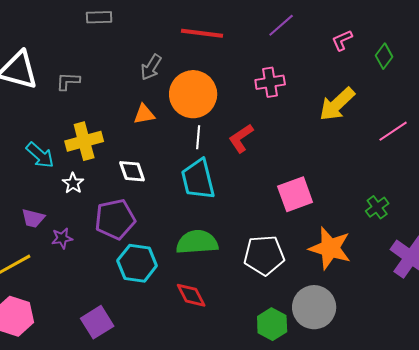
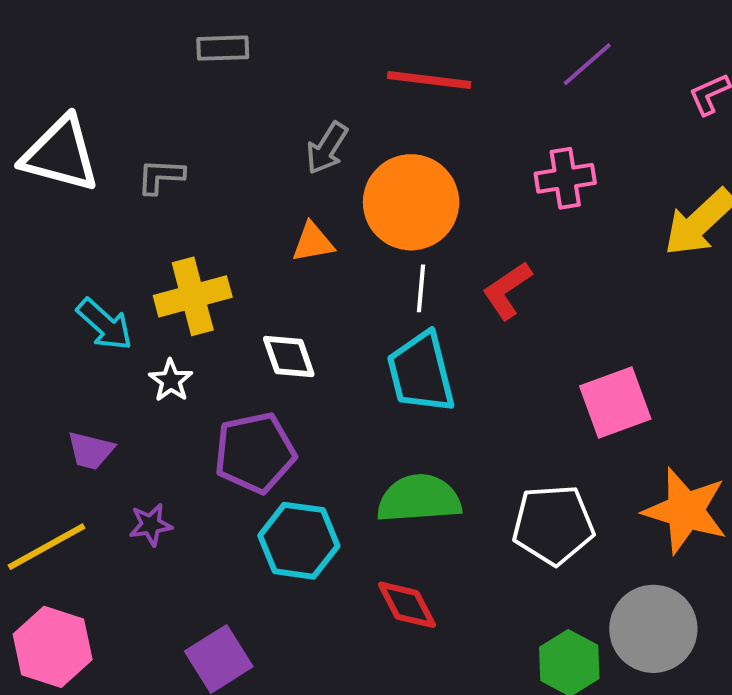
purple star: (62, 238) -> (151, 525), moved

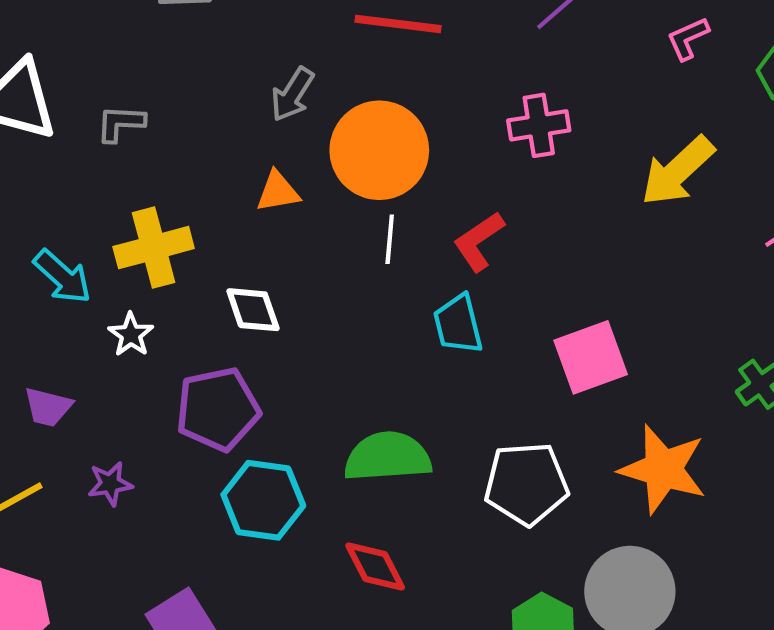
cyan trapezoid: (421, 372) -> (458, 324), moved, size x0.7

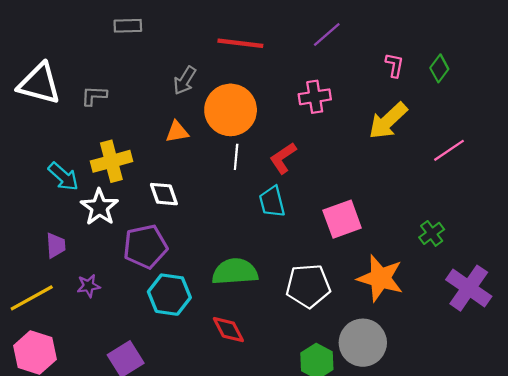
pink L-shape: (688, 38) -> (394, 65), moved, turned 125
white star: (131, 335) -> (99, 207), size x1.6
purple trapezoid: (48, 407) -> (56, 245), turned -108

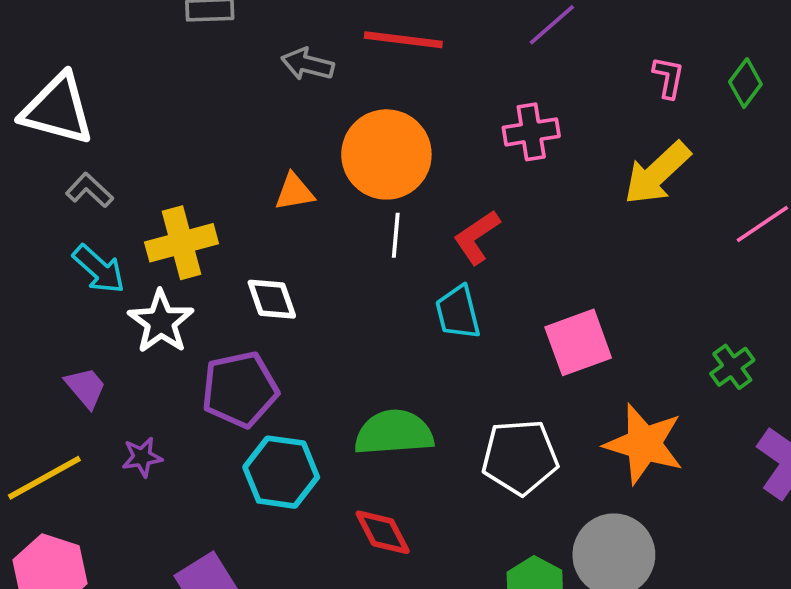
gray arrow: (185, 80) -> (307, 64), moved, turned 72
gray L-shape: (94, 96) -> (89, 190), moved, turned 40
purple trapezoid: (56, 245) -> (86, 388), turned -36

